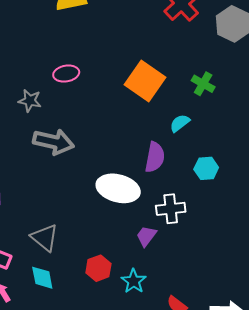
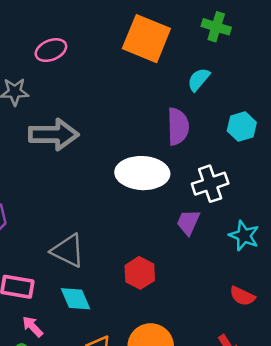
cyan star: (134, 281) -> (244, 236), moved

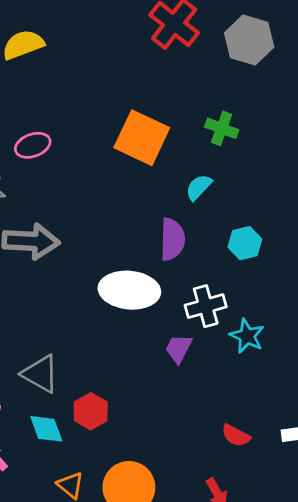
cyan star: (244, 236) -> (247, 336), moved
red hexagon: (140, 273) -> (91, 411), moved

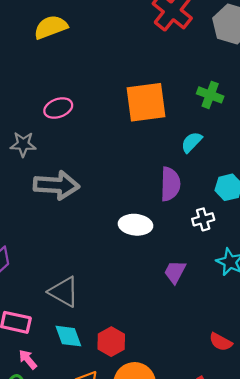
orange square: (142, 138) -> (146, 102), turned -33
white ellipse: (129, 290) -> (135, 225), size x0.7
white cross: (206, 306) -> (203, 219), moved, size x0.7
red hexagon: (91, 411) -> (111, 342), moved

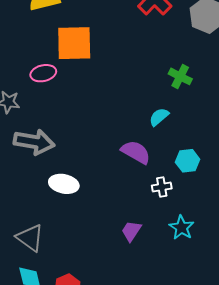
orange square: (146, 102) -> (74, 43), moved
purple semicircle: (170, 184) -> (136, 152), turned -68
white ellipse: (135, 225) -> (64, 184), moved

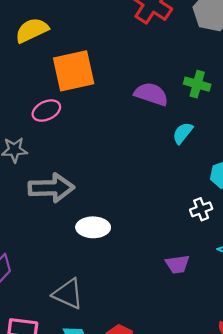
purple semicircle: (136, 152) -> (151, 94), moved
purple trapezoid: (131, 231) -> (177, 264), turned -120

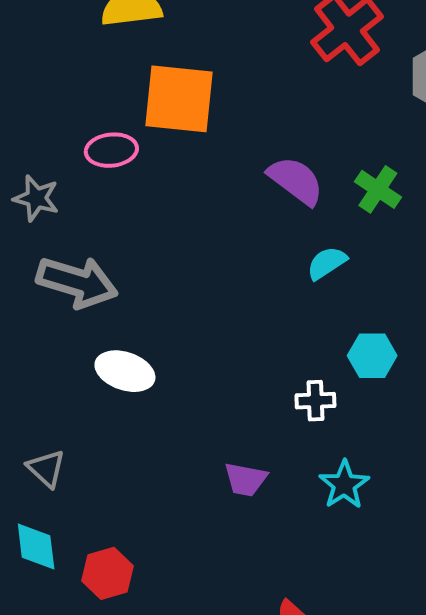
gray triangle: (68, 294) -> (46, 468), size x0.7

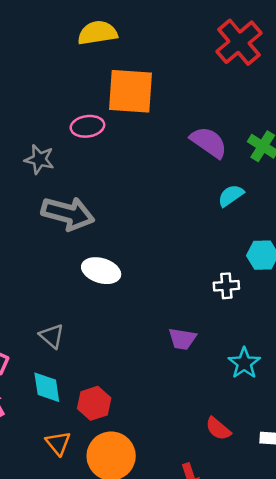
cyan star: (344, 485) -> (244, 363), moved

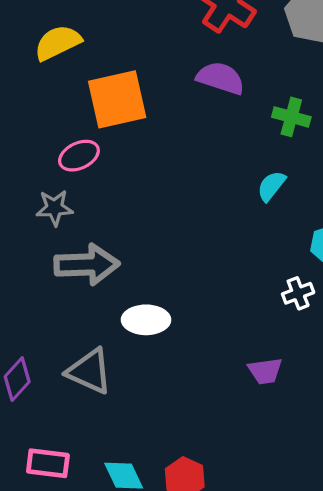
purple semicircle: (209, 142) -> (221, 78), moved
gray star: (39, 159) -> (55, 208), moved
gray triangle: (52, 336) -> (89, 371), moved, size x1.5

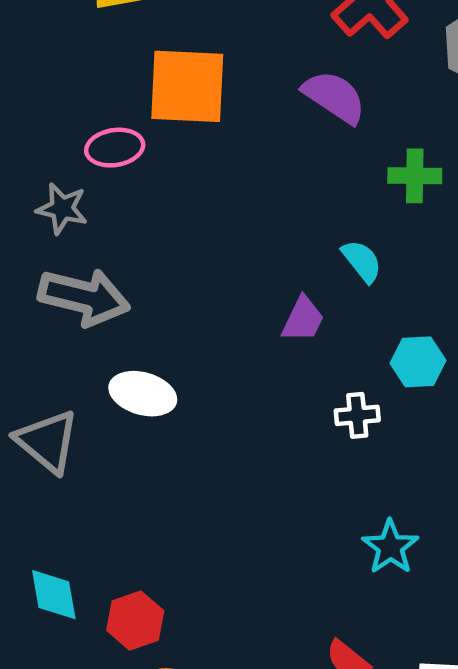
green cross: (291, 117) -> (415, 176), turned -30
cyan semicircle: (271, 186) -> (362, 261), turned 88
purple trapezoid: (265, 371) -> (303, 319), moved, turned -72

